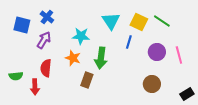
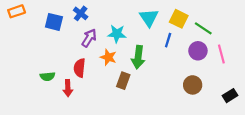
green line: (162, 21) -> (203, 28), moved
purple arrow: (44, 40) -> (89, 38), moved

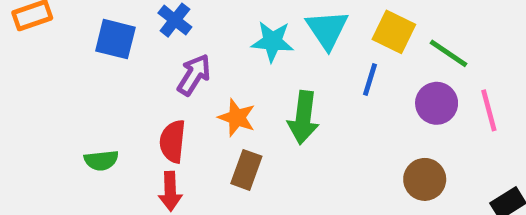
cyan star: (117, 34) -> (272, 41), moved
brown rectangle: (123, 81) -> (246, 170), moved
red arrow: (68, 88) -> (170, 191), moved

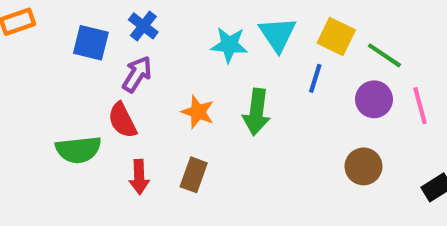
purple arrow: (194, 75) -> (137, 74), moved
red semicircle: (173, 141) -> (122, 120), moved, turned -33
green semicircle: (101, 160) -> (78, 150), size x1.5
brown rectangle: (246, 170) -> (194, 175), moved

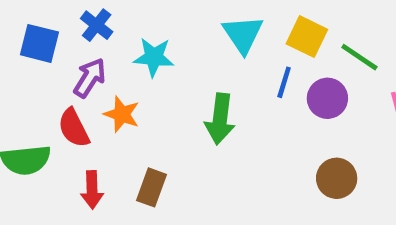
cyan star: (229, 45) -> (154, 57), moved
purple circle: (374, 99) -> (327, 98), moved
orange star: (198, 112) -> (122, 114), moved

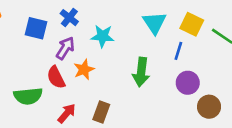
purple circle: (327, 98) -> (188, 83), moved
orange star: (122, 114) -> (84, 69), turned 30
red arrow: (92, 190) -> (67, 113), turned -138

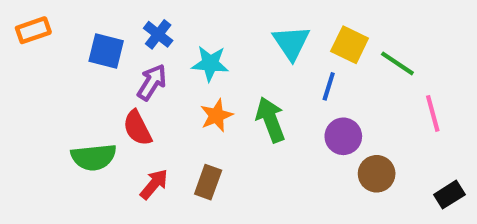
orange star: (84, 69) -> (216, 115), moved
green arrow: (141, 72) -> (270, 120), turned 152

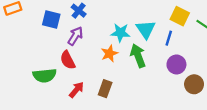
cyan triangle: (291, 43) -> (146, 29), moved
cyan star: (210, 63) -> (120, 33), moved

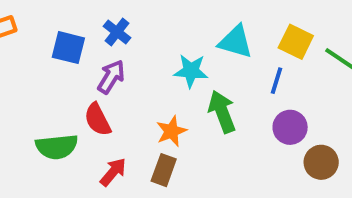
cyan triangle: (146, 29) -> (236, 42), moved, turned -40
orange star: (109, 53) -> (171, 131), moved

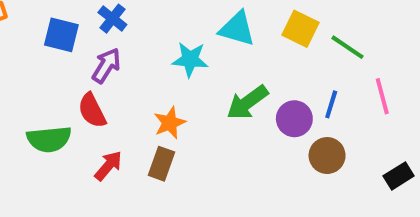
blue line: (276, 81) -> (331, 104), moved
green arrow: (222, 112) -> (247, 102), moved, turned -105

